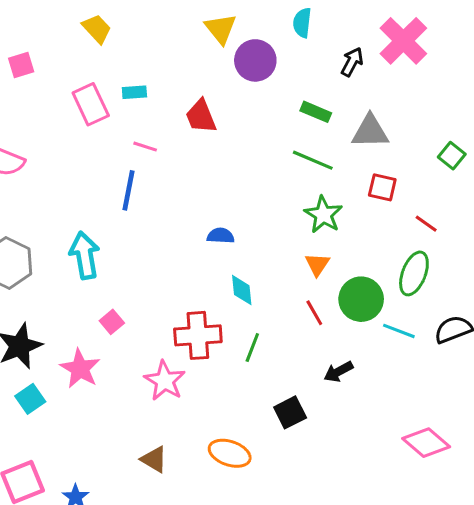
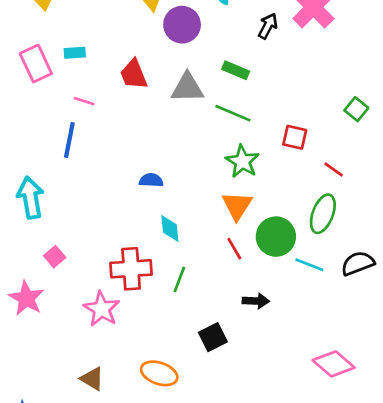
gray triangle: (370, 131) -> (187, 88), moved
orange triangle: (317, 264) -> (237, 206), size x1.4
black arrow: (338, 372) -> (256, 301), turned -150

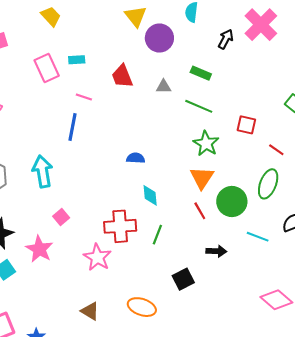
gray triangle: (187, 88) -> (164, 87), size x0.6
cyan line: (309, 265) -> (258, 237), moved

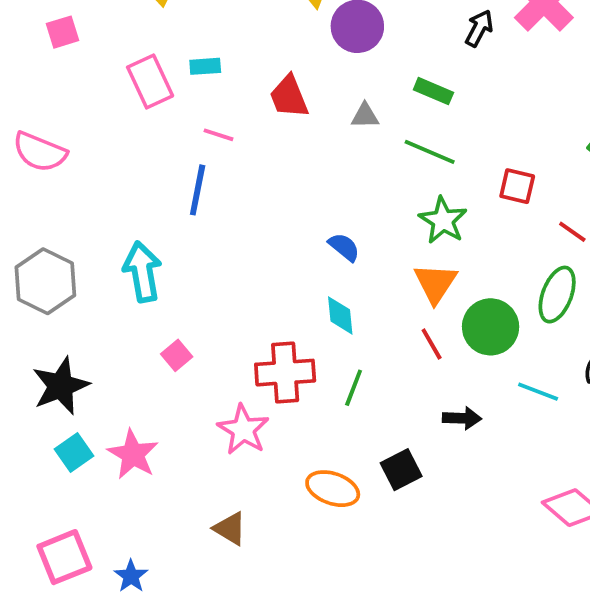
blue semicircle: (136, 158) -> (344, 247), moved, turned 36
pink star: (39, 249) -> (133, 454), moved
orange ellipse: (142, 307) -> (333, 489), moved

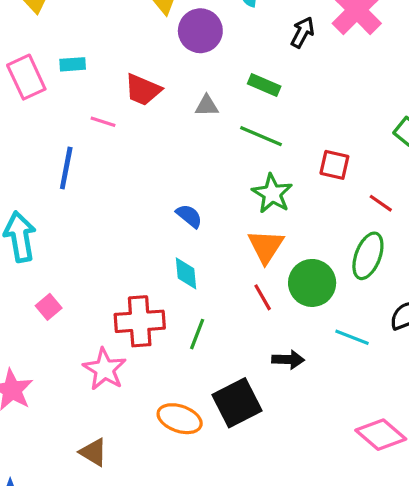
red trapezoid: (289, 97) -> (143, 90), turned -45
pink line: (219, 135) -> (103, 122), moved
black square: (401, 470) -> (237, 403), size x1.4

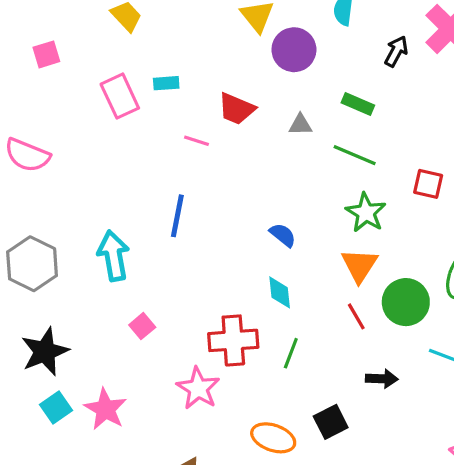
blue line: (66, 168) -> (177, 216), moved
black square: (237, 403) -> (331, 422), size x0.7

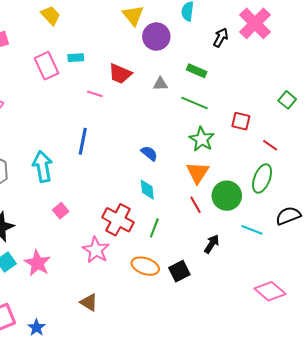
red cross: (233, 340) -> (118, 220), turned 32
black arrow: (382, 379) -> (212, 244), turned -60
orange ellipse: (273, 438) -> (145, 266), moved

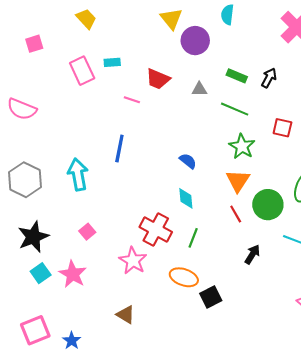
black arrow: (221, 38) -> (269, 78), moved
pink square: (61, 211) -> (87, 232), moved
black square: (179, 271) -> (211, 297), moved

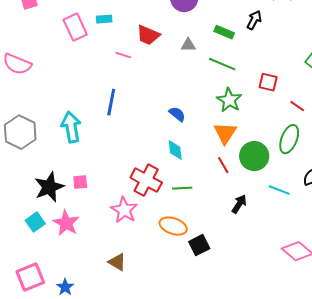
black arrow: (269, 78) -> (254, 20), moved
pink square: (87, 232) -> (80, 182), turned 35
black star: (33, 237) -> (49, 187), moved
green line: (193, 238) -> (182, 188), turned 66

